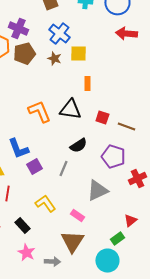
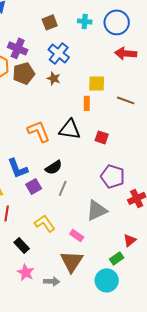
yellow square: (78, 54) -> (97, 83), moved
brown line: (126, 126) -> (126, 100), moved
black semicircle: (78, 146) -> (54, 167), moved

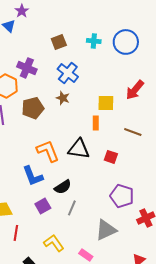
red arrow: (126, 53) -> (135, 90), moved, turned -55
brown pentagon: (24, 73) -> (33, 108), moved
brown line: (126, 100) -> (133, 132), moved
blue L-shape: (18, 168) -> (33, 176), moved

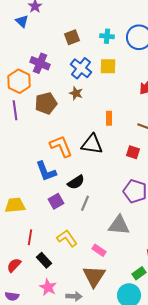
yellow square: (106, 103) -> (108, 66), moved
red square: (111, 157) -> (133, 152), moved
gray triangle: (106, 230) -> (119, 225), turned 30
red line: (16, 233) -> (30, 237), moved

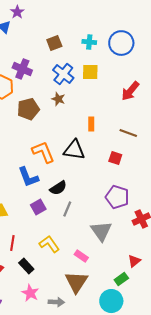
gray triangle: (119, 225) -> (101, 231), turned 50

